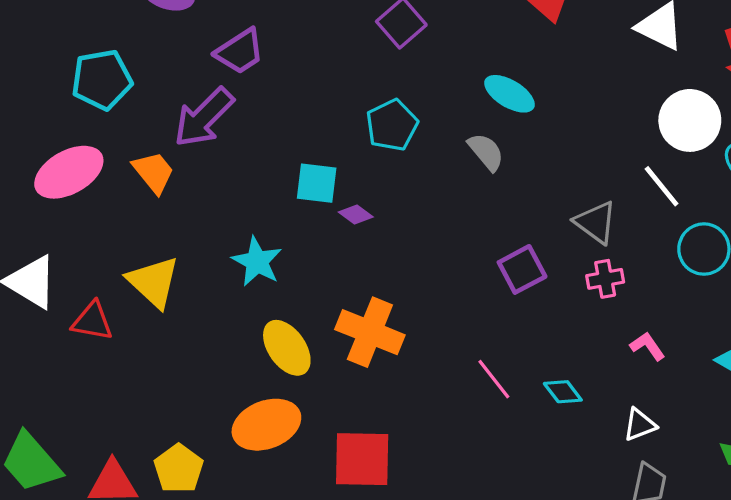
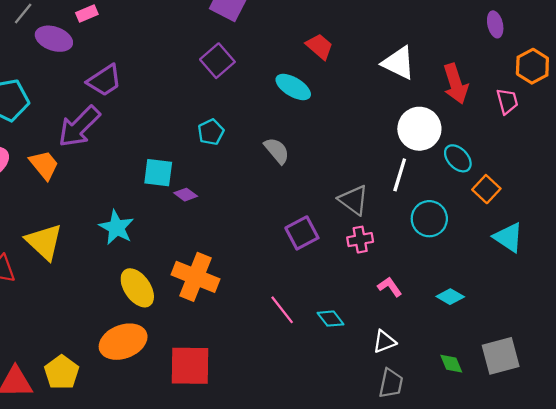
cyan ellipse: (509, 94) -> (293, 87), moved
cyan pentagon: (392, 125) -> (211, 132), size x0.7
white line: (662, 186) -> (400, 175), turned 56

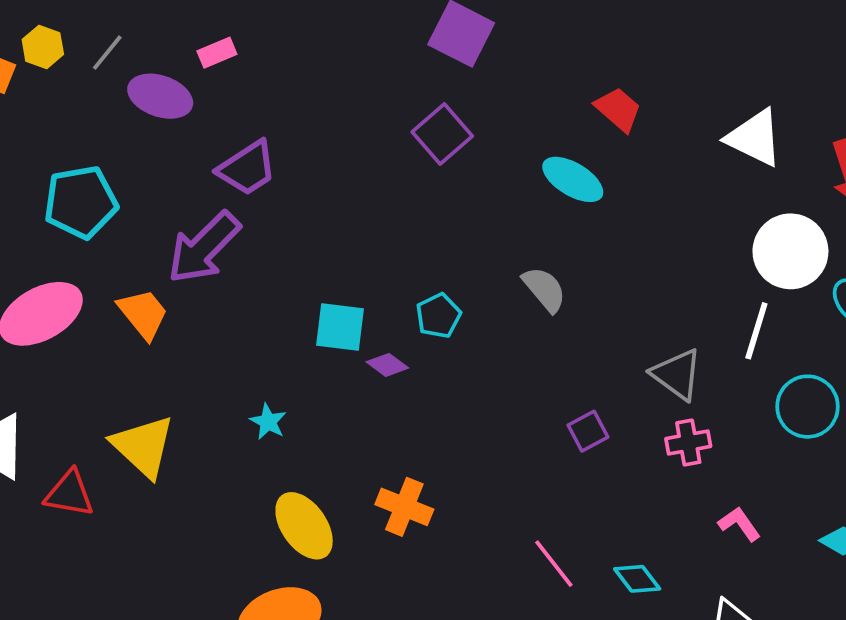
cyan pentagon: (211, 132) -> (438, 316), moved
cyan star: (116, 227) -> (268, 422), size x0.6
purple square: (302, 233) -> (588, 431), size x0.7
orange cross: (196, 277) -> (404, 507), size x0.7

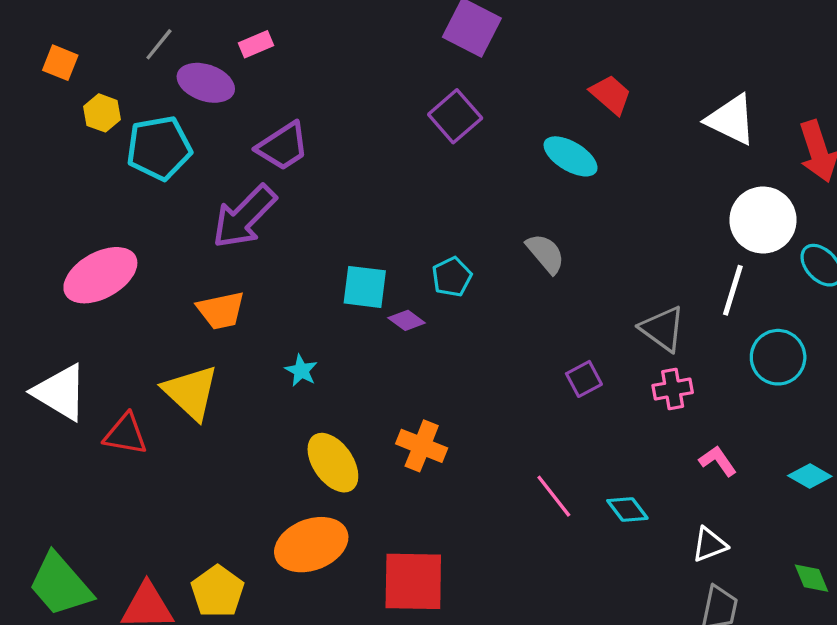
yellow hexagon: (43, 47) -> (102, 113), moved
cyan pentagon: (81, 202) -> (159, 148), moved
orange trapezoid: (143, 314) -> (221, 310), moved, turned 117

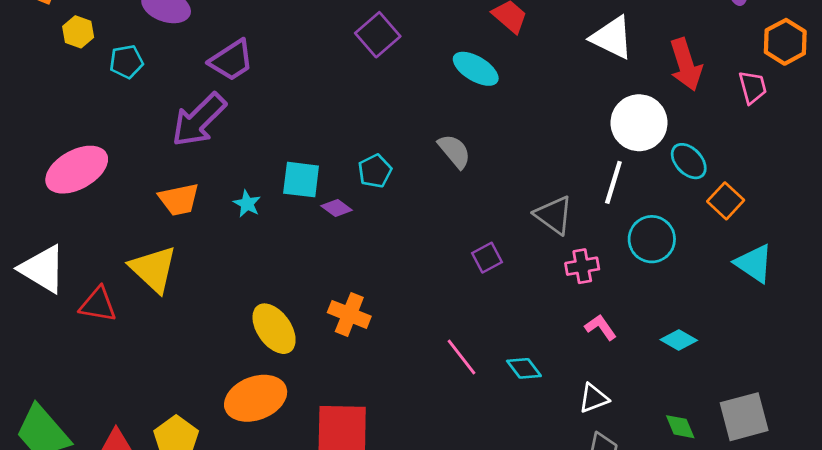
cyan pentagon: (159, 148) -> (126, 62), size x0.6
cyan star: (301, 371) -> (247, 204), moved
pink cross: (673, 389) -> (582, 266), moved

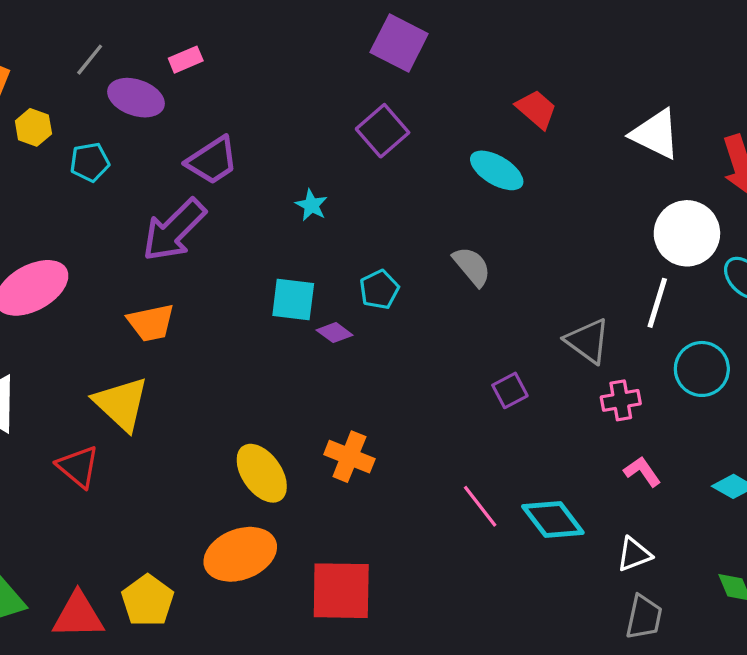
cyan star: (247, 204) -> (311, 205), moved
red triangle: (98, 305) -> (78, 467), moved, turned 30
cyan diamond: (524, 368) -> (553, 520), size x1.5

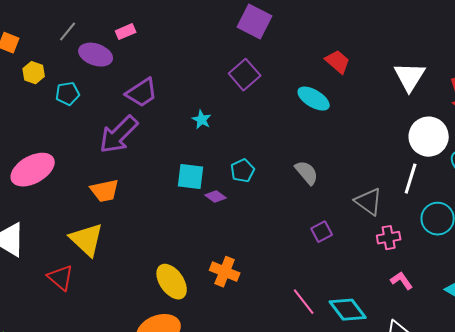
white triangle: (656, 134) -> (410, 77), turned 36
gray semicircle: (472, 266) -> (307, 173), moved

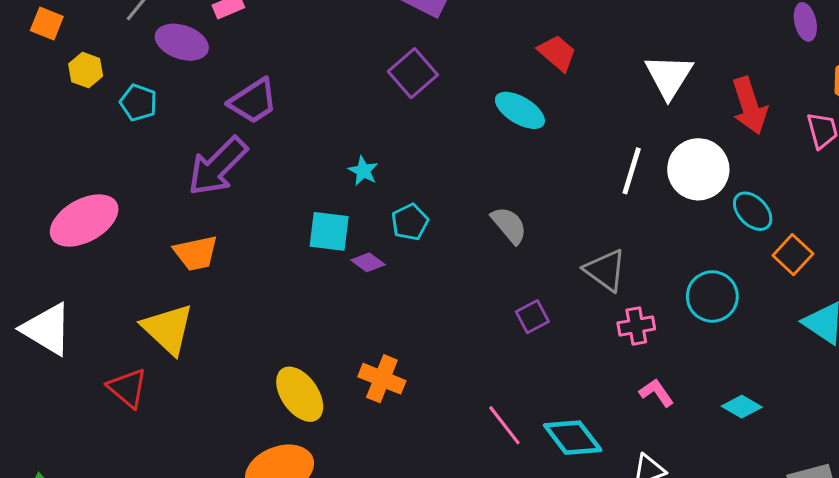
cyan pentagon: (68, 94) -> (138, 103), turned 30
cyan star: (202, 120) -> (363, 171), moved
white line: (411, 179) -> (632, 171), moved

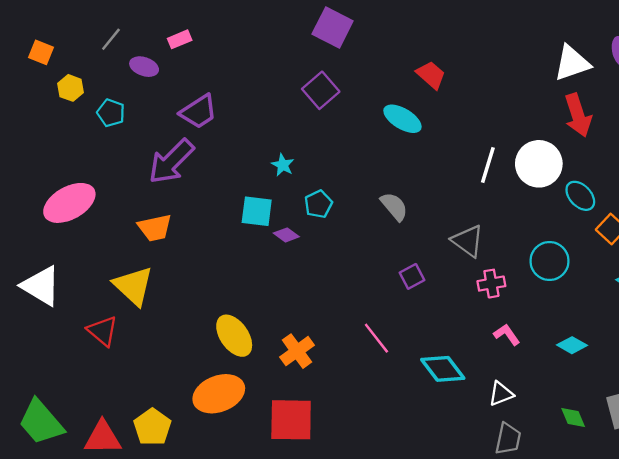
purple ellipse: (182, 42) -> (144, 67), size x0.7
white triangle: (669, 76) -> (572, 63), moved, turned 39
orange cross: (382, 379) -> (297, 351), moved, turned 32
pink line: (504, 425) -> (376, 338), moved

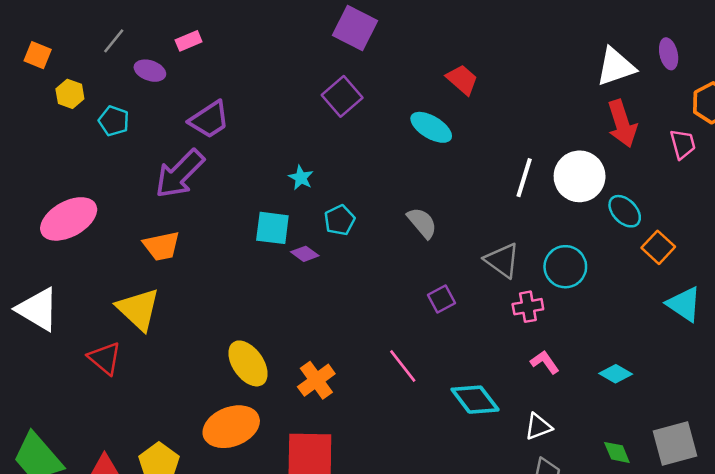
cyan circle: (549, 261) -> (565, 267), moved

